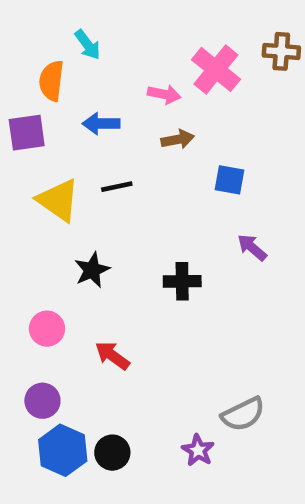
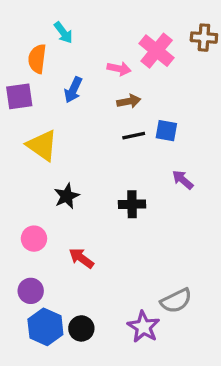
blue arrow: (101, 124) -> (73, 90), turned -65
black line: (117, 187) -> (134, 136), moved
purple star: (198, 450) -> (143, 327), size x1.4

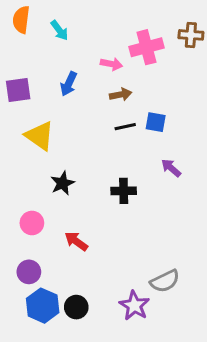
pink cross: (157, 51) -> (147, 47), turned 36
orange semicircle: (37, 59) -> (21, 20), moved

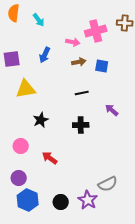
blue square: (156, 122) -> (102, 66), moved
black line: (125, 127) -> (82, 93), moved
yellow triangle: (40, 136) -> (26, 89), turned -45
black circle: (76, 307) -> (61, 202), moved

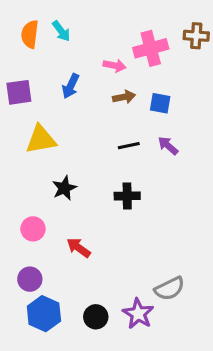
orange semicircle: (14, 13) -> (30, 34), moved
purple arrow: (112, 110) -> (168, 146), moved

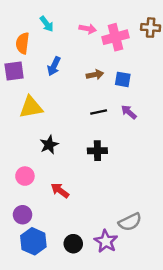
orange semicircle: (30, 34) -> (23, 43), moved
pink arrow: (115, 66) -> (88, 29), moved

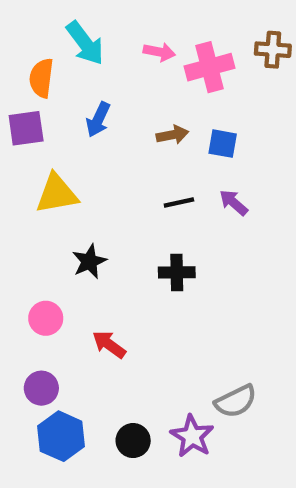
cyan arrow: (47, 24) -> (85, 43), size x1.5

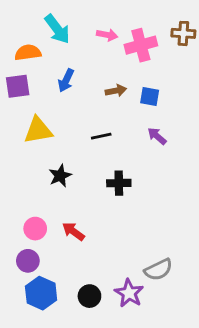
orange semicircle: (41, 78) -> (28, 52), turned 75
black line: (179, 203) -> (101, 136), moved
pink circle: (46, 318) -> (35, 229), moved

